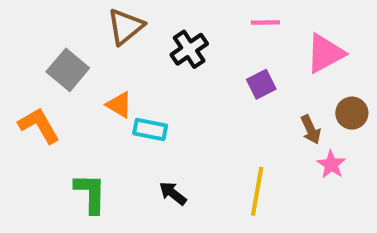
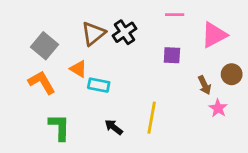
brown triangle: (125, 27) -> (93, 34), moved
purple square: (261, 84) -> (172, 55), turned 30
orange L-shape: (39, 125) -> (42, 82), moved
yellow line: (257, 191) -> (152, 118), moved

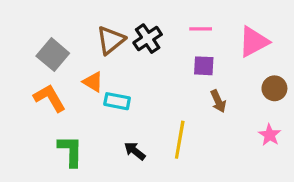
pink line: (175, 15) -> (201, 29), moved
brown arrow: (204, 85) -> (218, 101), moved
pink star: (218, 108) -> (270, 135), moved

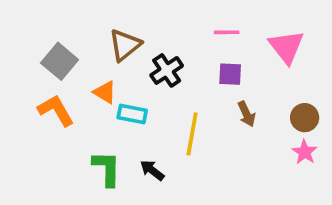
black cross: (148, 39) -> (167, 70), moved
pink triangle: (254, 42) -> (286, 47), turned -40
brown circle: (274, 88) -> (305, 118), moved
yellow line: (180, 140) -> (192, 134), moved
green L-shape: (70, 151) -> (107, 168), moved

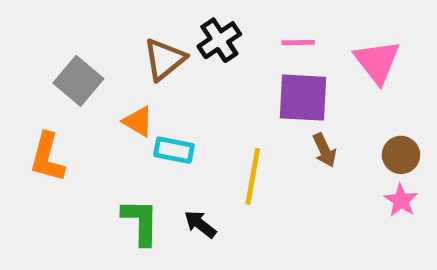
black cross: (167, 70) -> (219, 40), moved
purple square: (230, 74) -> (303, 98), size x1.6
orange L-shape: (56, 110) -> (47, 157), moved, turned -135

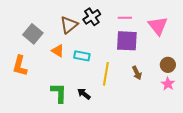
cyan rectangle: (174, 150) -> (82, 56), moved
brown arrow: (325, 150) -> (137, 73), moved

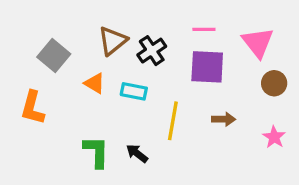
black cross: (92, 17) -> (152, 51), moved
brown circle: (168, 65) -> (274, 83), moved
brown arrow: (137, 73) -> (224, 119), turned -64

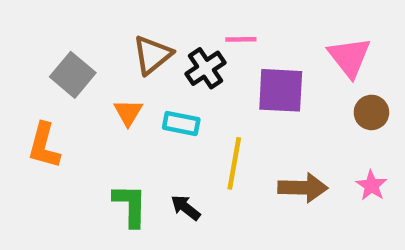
pink line: (204, 29) -> (241, 39), moved
orange triangle: (95, 83) -> (128, 112), turned 30
brown arrow: (224, 119) -> (303, 188), moved, size x1.5

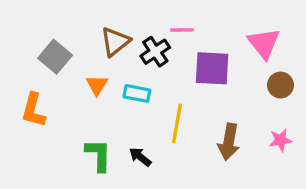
pink star: (371, 185) -> (280, 140), turned 30
brown arrow: (303, 188) -> (229, 142), turned 99

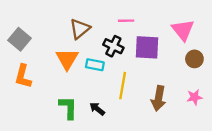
black cross: (155, 52) -> (113, 46), moved, turned -30
gray square: (55, 57) -> (20, 39), moved
orange triangle: (97, 85) -> (67, 59), size x1.5

